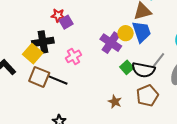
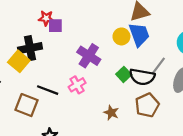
purple square: (66, 22) -> (55, 26), turned 32
purple cross: (111, 43) -> (89, 56), moved
pink cross: (73, 56) -> (77, 85), moved
brown square: (39, 77) -> (27, 105), moved

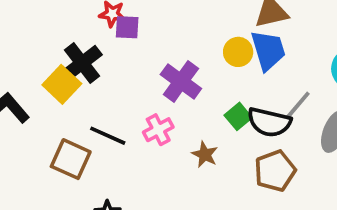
black cross: (30, 48) -> (82, 63), turned -30
brown star: (111, 113) -> (205, 154), moved

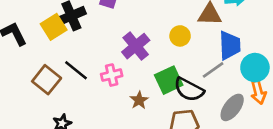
blue trapezoid: (268, 50) -> (230, 45), moved
gray line: (298, 106) -> (213, 70), moved
green square: (238, 116) -> (169, 80), size x1.5

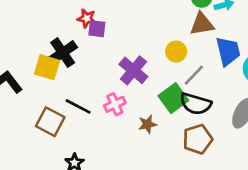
yellow square: (54, 27) -> (47, 67), turned -30
gray line: (213, 70) -> (194, 75), moved
brown star: (139, 100) -> (147, 124), turned 30

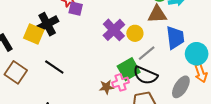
purple cross: (133, 70) -> (114, 30), moved
pink cross: (115, 104) -> (121, 82), moved
brown square: (50, 122) -> (16, 72), moved

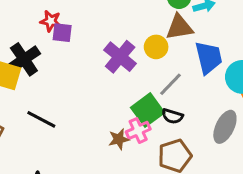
yellow circle: (135, 33) -> (156, 47), moved
black semicircle: (145, 75) -> (172, 116), size x0.6

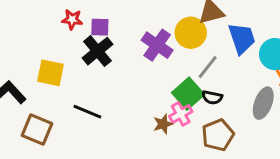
red star: (51, 21) -> (72, 19), moved
yellow circle: (156, 47) -> (191, 33), size x1.4
black cross: (24, 59) -> (98, 51), moved

